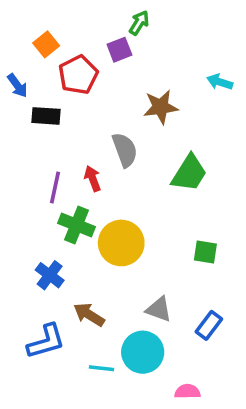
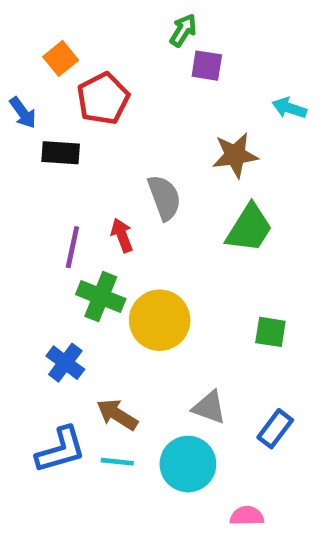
purple square: (119, 50) -> (207, 66), moved, turned 30
brown star: (161, 107) -> (235, 155), moved
cyan line: (102, 368) -> (117, 462), moved

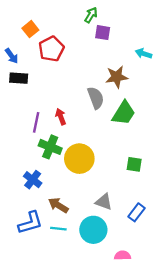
black rectangle: (61, 153) -> (19, 78), moved
gray semicircle: (164, 198) -> (96, 98), moved

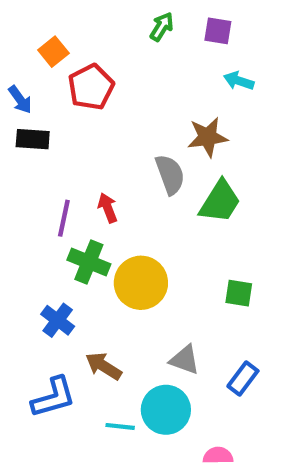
purple square: (103, 33) -> (218, 31), moved
cyan arrow: (144, 54) -> (239, 81), moved
cyan line: (58, 229) -> (120, 426), moved

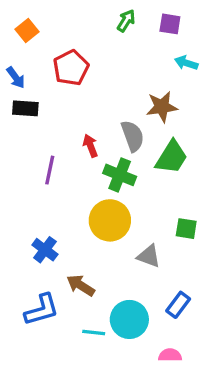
orange square: (53, 52) -> (27, 30), moved
red arrow: (108, 208) -> (90, 146), moved
green cross: (89, 262) -> (120, 175), moved
gray triangle: (185, 360) -> (149, 256), moved
blue rectangle: (243, 379) -> (178, 305), moved

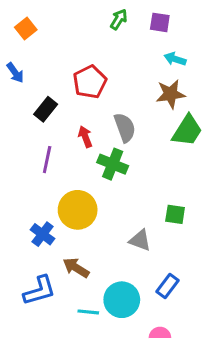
red pentagon: (71, 68) -> (90, 82), moved
brown star: (162, 107) -> (171, 94), moved
black rectangle: (25, 108) -> (46, 109), moved, turned -55
green trapezoid: (172, 157) -> (187, 131), moved
yellow circle: (110, 220) -> (78, 210), moved

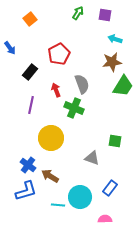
orange square: (26, 28) -> (30, 19), moved
blue cross: (43, 234) -> (28, 165), moved

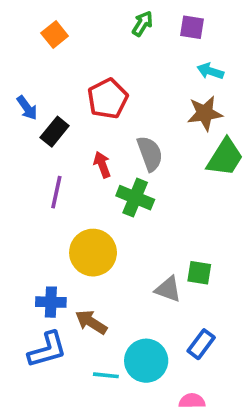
blue arrow: (10, 48) -> (27, 108), moved
green square: (115, 141) -> (199, 273), moved
blue cross: (28, 165) -> (51, 302), turned -35

